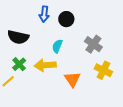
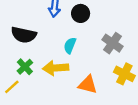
orange triangle: (72, 79) -> (88, 85), turned -42

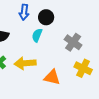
cyan semicircle: (70, 45) -> (37, 35), moved

